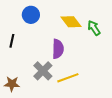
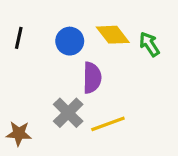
blue circle: (31, 15) -> (70, 41), moved
black line: (12, 41) -> (19, 38), moved

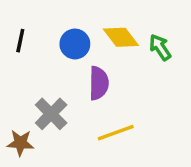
gray cross: (68, 113) -> (51, 114), moved

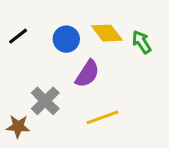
black line: (20, 41) -> (18, 36), turned 40
purple semicircle: (99, 83) -> (87, 74), turned 32

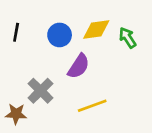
yellow diamond: (107, 33) -> (96, 30), turned -60
black line: (18, 36) -> (16, 32), turned -42

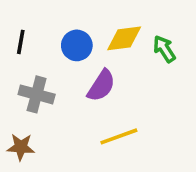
gray cross: (41, 91) -> (37, 94), moved, turned -30

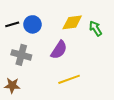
black line: (21, 42) -> (12, 24), turned 64
blue circle: (77, 45) -> (32, 24), moved

